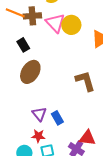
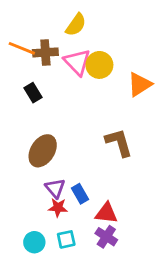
brown ellipse: (30, 72) -> (43, 151), moved
red star: (38, 136) -> (58, 208), moved
red triangle: (87, 138) -> (106, 213), moved

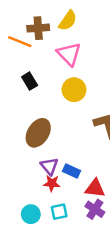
brown cross: (45, 52) -> (38, 28), moved
yellow circle: (99, 65) -> (74, 90), moved
blue rectangle: (80, 194) -> (71, 171), turned -35

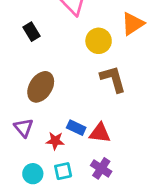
yellow circle: (74, 90) -> (99, 41), moved
purple triangle: (49, 166) -> (24, 128), moved
red triangle: (95, 188) -> (100, 133), moved

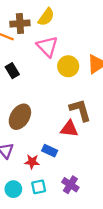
yellow circle: (99, 41) -> (68, 66), moved
red triangle: (100, 133) -> (69, 129), moved

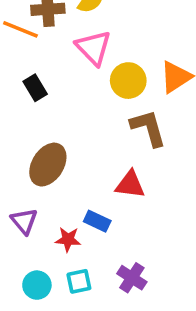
brown L-shape: (80, 110) -> (148, 128), moved

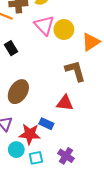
yellow circle: (128, 81) -> (64, 29), moved
red star: (68, 239) -> (30, 134), size x1.5
cyan circle: (37, 285) -> (16, 150), moved

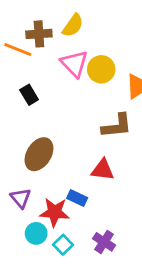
brown L-shape: (75, 71) -> (117, 126), turned 100
cyan square: (36, 158) -> (63, 245), turned -32

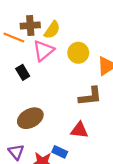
yellow semicircle: (73, 25) -> (52, 30), moved
pink triangle: (74, 64) -> (43, 51), moved, turned 35
brown ellipse: (39, 154) -> (30, 118), turned 30

